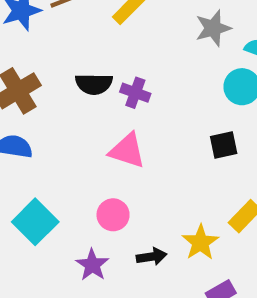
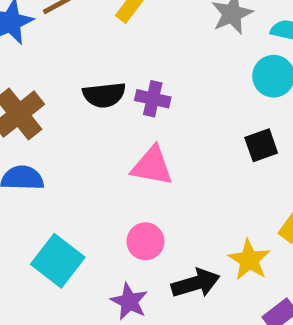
black arrow: (152, 257) -> (196, 283), size x1.4

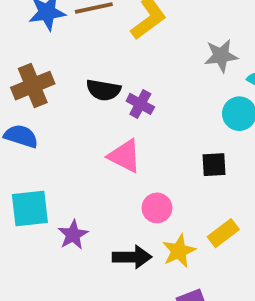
pink circle: (145, 241) -> (157, 208), moved
cyan square: (58, 261) -> (30, 208), turned 30
purple star: (129, 302) -> (73, 235), moved

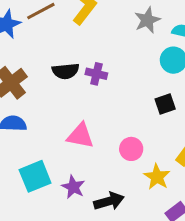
pink triangle: (125, 156) -> (80, 136), moved
black arrow: (132, 257) -> (109, 201), moved

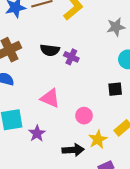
black arrow: (109, 201) -> (73, 150), moved

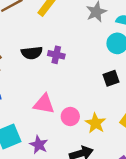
pink circle: (84, 116) -> (70, 117), moved
yellow star: (98, 139) -> (96, 123), moved

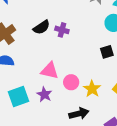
black semicircle: (32, 53) -> (42, 27), turned -30
purple star: (39, 145) -> (44, 94), moved

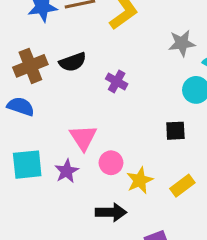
black semicircle: (42, 27) -> (73, 62), moved
pink triangle: (50, 71) -> (83, 138), turned 30

